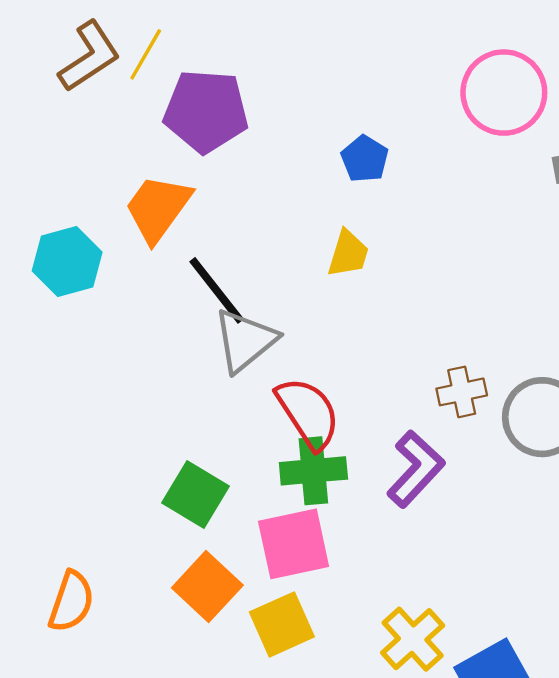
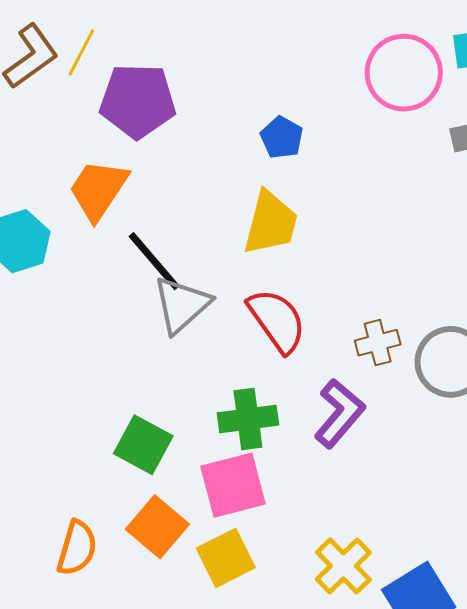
yellow trapezoid: (348, 254) -> (271, 223), size x1.5
red semicircle: (308, 413) -> (277, 321), moved
orange semicircle: (71, 602) -> (77, 548), moved

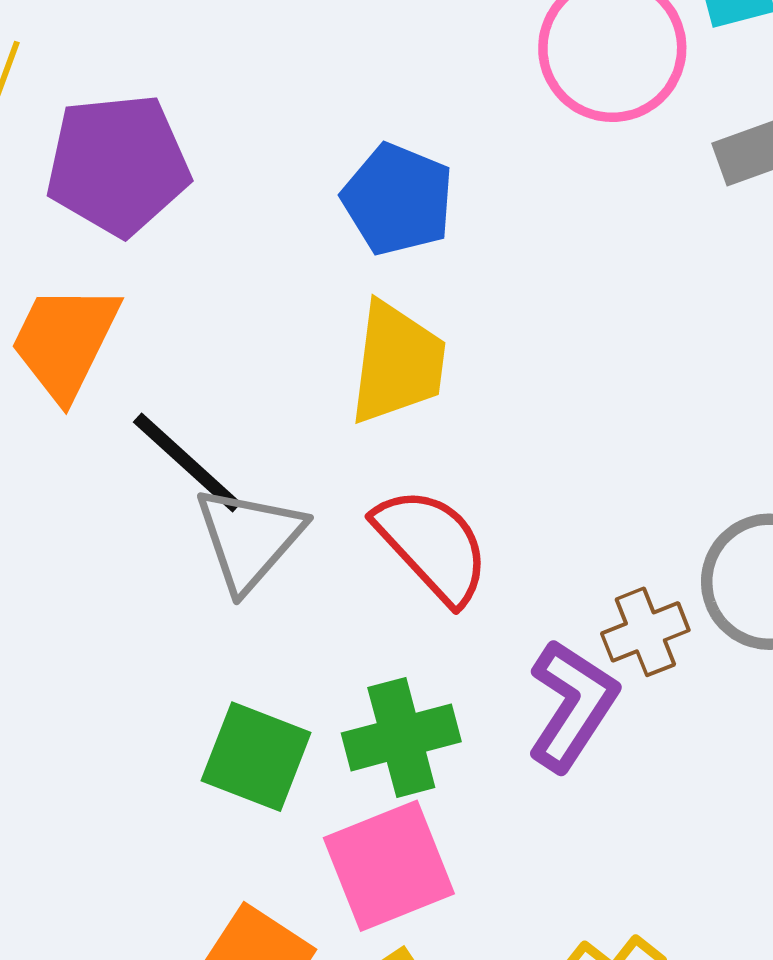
blue pentagon: (282, 137) -> (398, 199), size x1.4
brown cross: (378, 343) -> (645, 632), moved
green square: (143, 445) -> (256, 757), moved

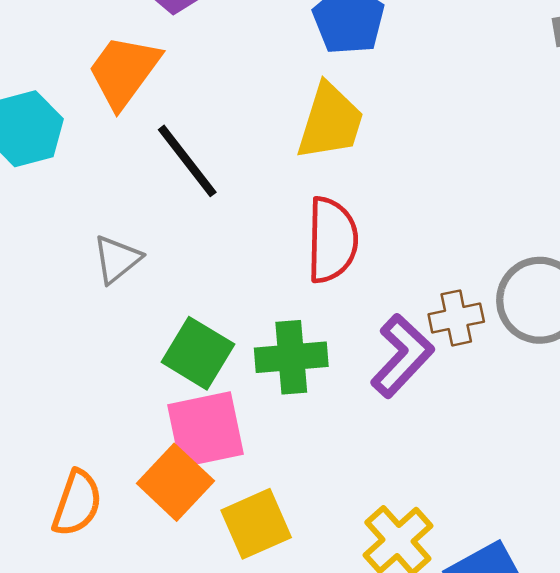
gray triangle: (249, 538) -> (117, 259), moved, size x0.7
red semicircle: (432, 545) -> (332, 240), turned 34
pink square: (389, 866) -> (206, 429), moved

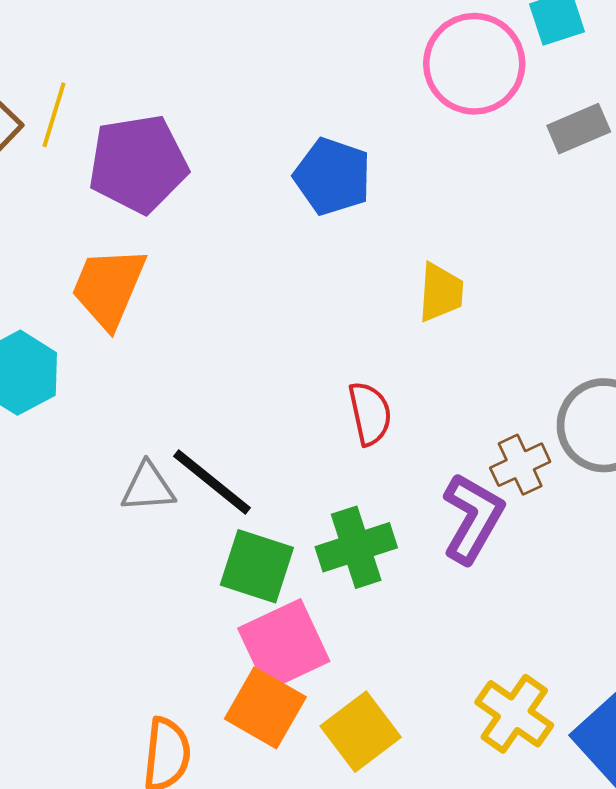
yellow trapezoid: (330, 122) -> (441, 292), moved, size x0.7
black line: (187, 161) -> (212, 482), moved
red semicircle: (332, 240) -> (370, 413), size x0.7
gray triangle: (117, 259) -> (148, 487), turned 48

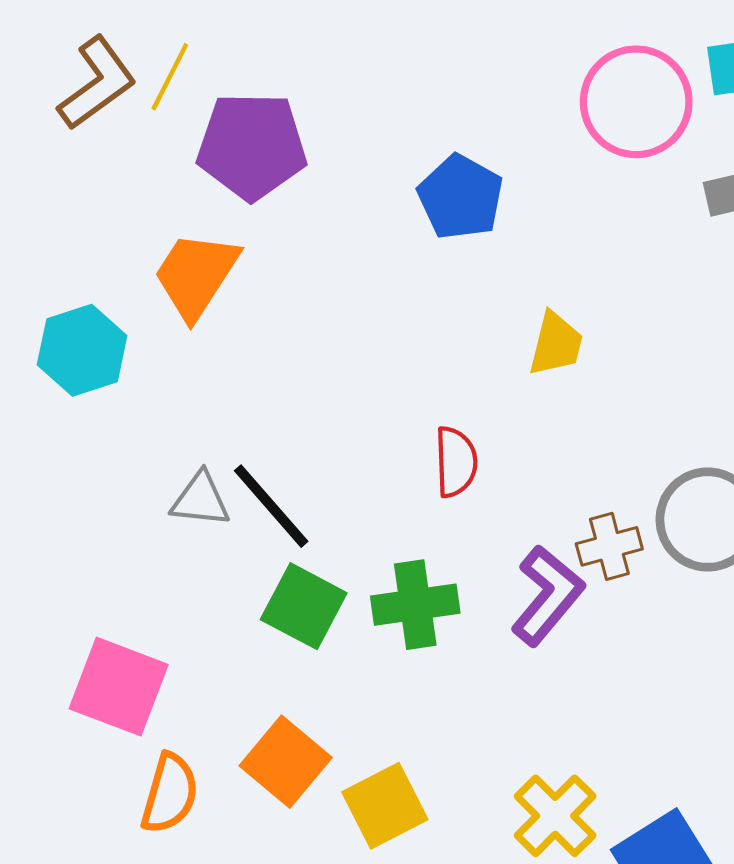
pink square: (284, 645) -> (119, 687), moved, turned 36

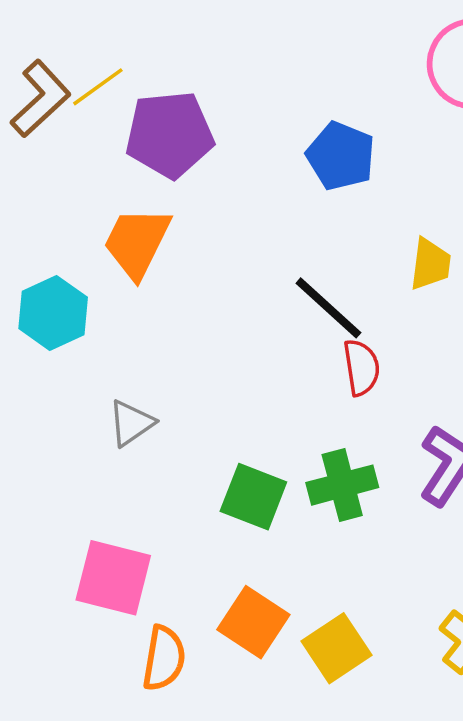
yellow line: (170, 77) -> (98, 87), turned 34
gray triangle: (200, 500) -> (131, 423), moved, turned -34
black line: (271, 506) -> (328, 308), moved

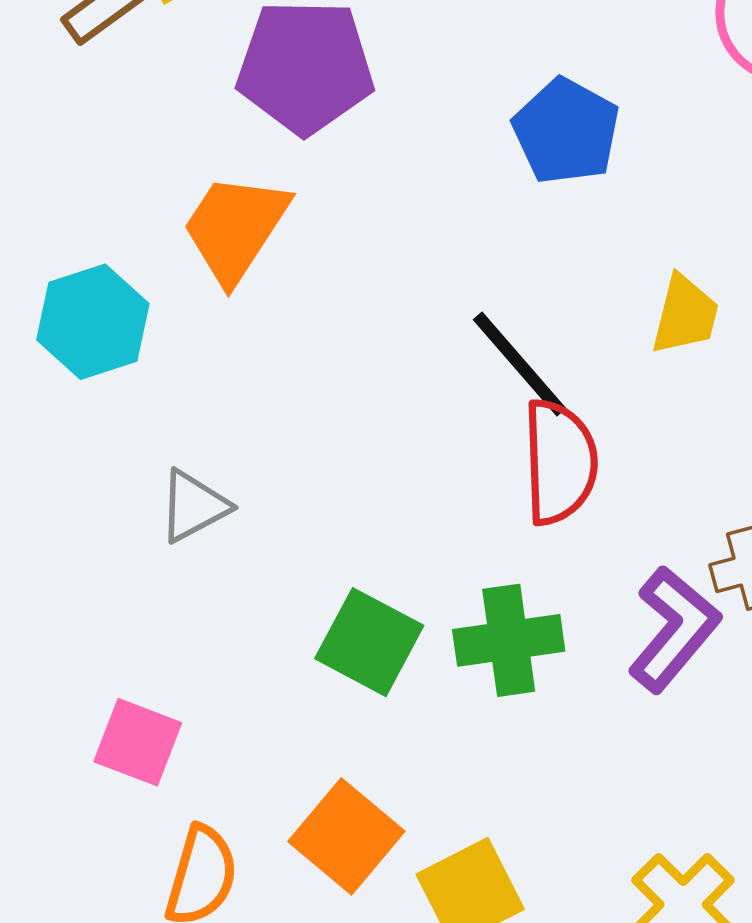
red semicircle: (361, 367) -> (560, 462), size x1.4
pink square: (113, 578) -> (138, 742), size x0.7

